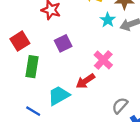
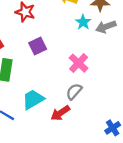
red arrow: (85, 81) -> (60, 113), moved
gray semicircle: (120, 106) -> (74, 91), moved

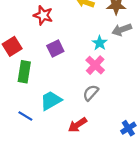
cyan star: (83, 22) -> (100, 43), moved
red arrow: (60, 113) -> (77, 125), moved

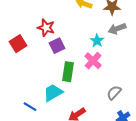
red star: (43, 15) -> (46, 28), moved
green rectangle: (24, 72) -> (68, 72), moved
gray semicircle: (91, 93) -> (114, 93), moved

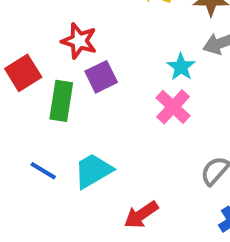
green rectangle: (68, 72) -> (61, 101), moved
blue line: (30, 107) -> (43, 171), moved

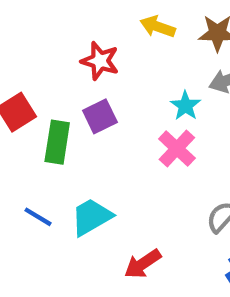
red star: (79, 41) -> (100, 61), moved

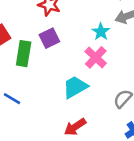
cyan trapezoid: (91, 217) -> (75, 87), moved

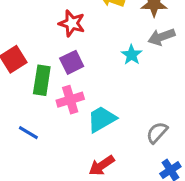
pink cross: (96, 57) -> (70, 100), moved, turned 30

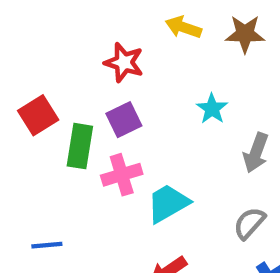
gray arrow: (161, 37) -> (256, 153), moved, turned -50
blue line: (28, 133) -> (47, 245), moved, turned -36

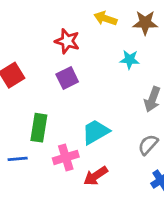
cyan star: (212, 109) -> (130, 60), moved, turned -30
green rectangle: (80, 146) -> (39, 128), moved
pink cross: (122, 175) -> (66, 157), moved

